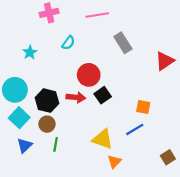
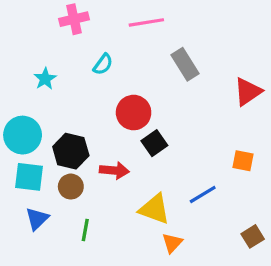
red arrow: (76, 97) -> (114, 170), moved
orange square: (143, 107) -> (243, 161), moved
cyan square: (19, 118) -> (29, 177), turned -36
green line: (56, 144) -> (85, 230), moved

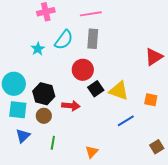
cyan semicircle: (103, 64) -> (64, 40), size x1.5
gray rectangle: (185, 64) -> (93, 39), moved, turned 36
cyan star: (45, 79) -> (38, 49), moved
yellow triangle: (154, 209) -> (119, 91), moved
orange triangle: (172, 243) -> (92, 152), moved

